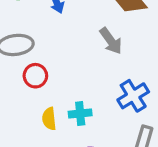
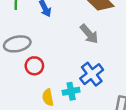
blue cross: (133, 96) -> (92, 74), moved

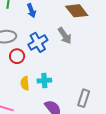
blue cross: (92, 74) -> (38, 42), moved

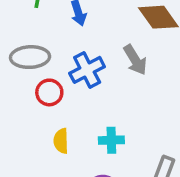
cyan cross: (44, 81) -> (111, 140), moved

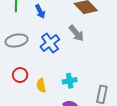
red circle: (49, 92) -> (20, 75), moved

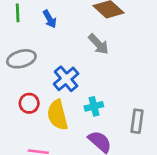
blue cross: (50, 43) -> (66, 79), moved
yellow semicircle: (41, 85) -> (57, 115), size x1.6

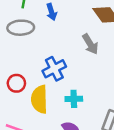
gray ellipse: (21, 59) -> (21, 28), moved

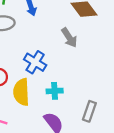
blue cross: (54, 69) -> (35, 62), turned -30

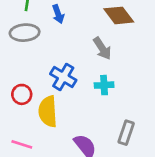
cyan cross: (55, 91) -> (104, 85), moved

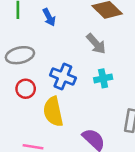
gray ellipse: (25, 33) -> (20, 55), moved
red circle: (22, 94) -> (26, 89), moved

